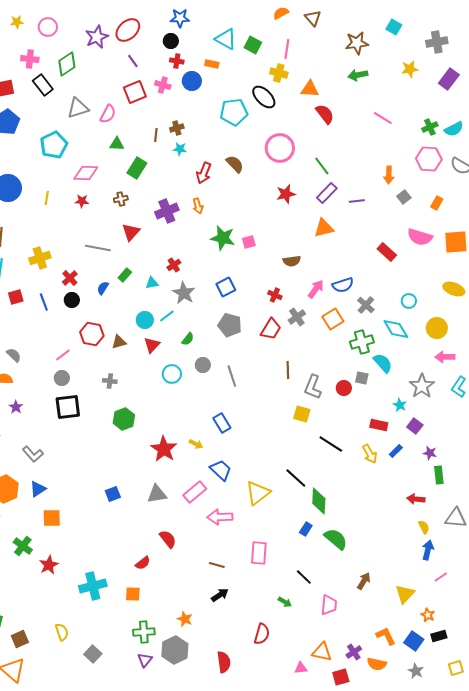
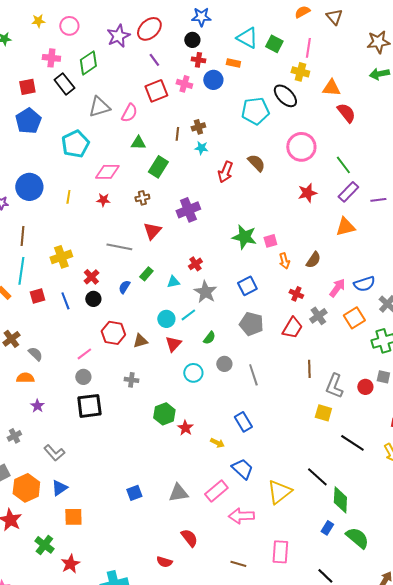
orange arrow: (198, 206) -> (284, 261), moved
brown semicircle: (292, 261) -> (313, 260), turned -48
green hexagon: (124, 419) -> (164, 414), moved
red star: (164, 449) -> (185, 428), moved, size x0.6
red semicircle: (143, 563) -> (164, 562), turned 56

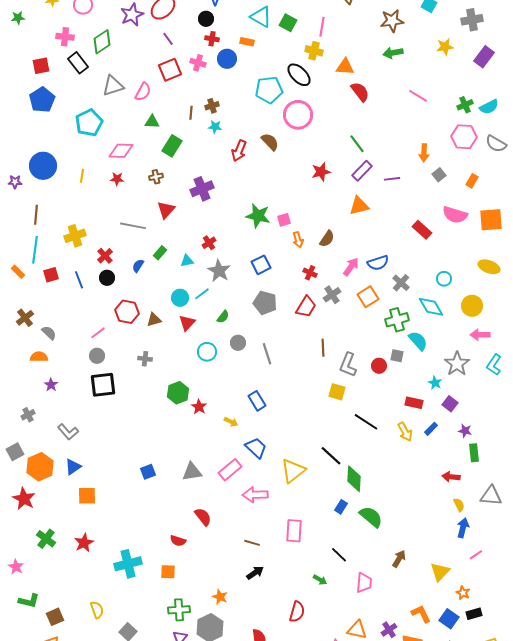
pink circle: (301, 147) -> (298, 115), moved
green cross: (44, 545) -> (46, 539), moved

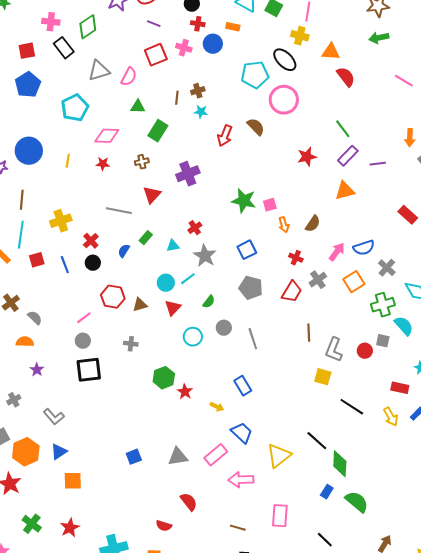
purple line: (168, 39) -> (154, 24), turned -32

